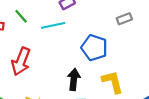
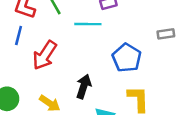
black arrow: (74, 79) -> (84, 86), moved

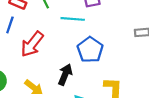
blue pentagon: (127, 58) -> (90, 50), moved

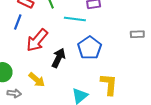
black arrow: (65, 75) -> (58, 58), moved

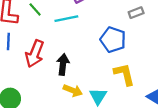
blue pentagon: (90, 48) -> (113, 40), moved
yellow arrow: (37, 80) -> (73, 90), moved

